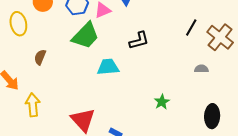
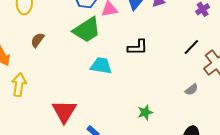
gray semicircle: (201, 69) -> (191, 90), turned 128

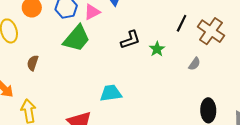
cyan trapezoid: (101, 66) -> (111, 93), moved
green star: (145, 112) -> (157, 49), moved

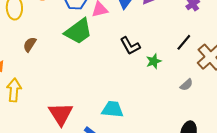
black L-shape: (130, 40) -> (130, 46), turned 65
cyan trapezoid: (111, 93) -> (112, 109), moved

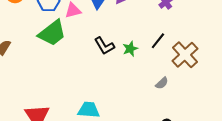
green star: (154, 61) -> (130, 49), moved

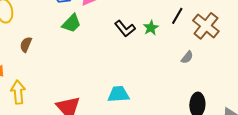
green trapezoid: (52, 33) -> (71, 23), size x0.7

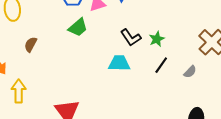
black line: (177, 16) -> (161, 65), moved
cyan trapezoid: (118, 94) -> (119, 63), moved

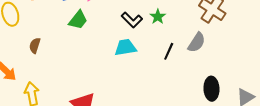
black line: (161, 65) -> (169, 51), moved
gray semicircle: (190, 72) -> (197, 43), size x1.5

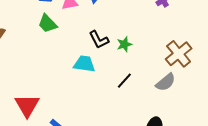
green trapezoid: (78, 20) -> (48, 24), turned 80
gray semicircle: (197, 43) -> (166, 82), moved

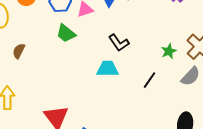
green star: (124, 44) -> (169, 51), moved

